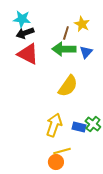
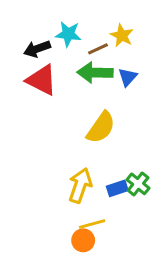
cyan star: (22, 19) -> (68, 34), moved
brown line: (66, 33) -> (98, 49), turned 48
blue rectangle: (79, 127) -> (117, 188), turned -32

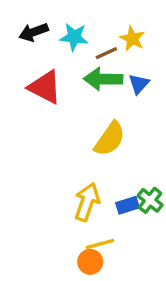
black arrow: (37, 49) -> (34, 32), moved

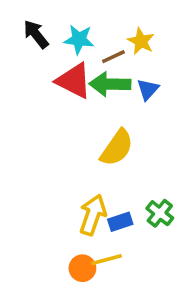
black arrow: (34, 32) -> (36, 34), turned 72
red triangle: (45, 87) -> (74, 81), moved
blue rectangle: (127, 205) -> (120, 222), moved
orange circle: (90, 262) -> (82, 268), moved

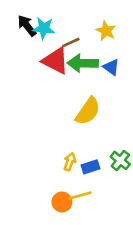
cyan star: (79, 39) -> (44, 28), moved
brown line: (113, 57) -> (71, 42), moved
blue triangle: (148, 89) -> (111, 67), turned -36
yellow arrow: (93, 215) -> (70, 162), size x0.6

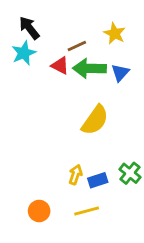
cyan star: (44, 28) -> (24, 53), moved, turned -30
red triangle: (55, 61) -> (60, 66), size x0.6
blue triangle: (111, 67) -> (120, 73), turned 36
orange circle: (62, 202) -> (39, 211), moved

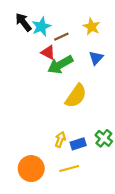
cyan star: (24, 53) -> (41, 27), moved
green arrow: (89, 68) -> (60, 65), moved, turned -30
orange circle: (39, 211) -> (31, 169), size x1.5

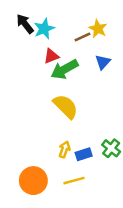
brown line: (61, 37) -> (82, 37), moved
red triangle: (48, 52) -> (51, 56), turned -48
yellow semicircle: (76, 96) -> (66, 106), moved, turned -80

